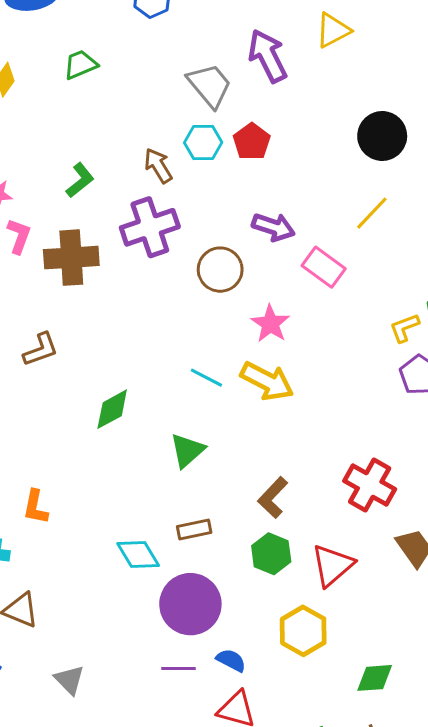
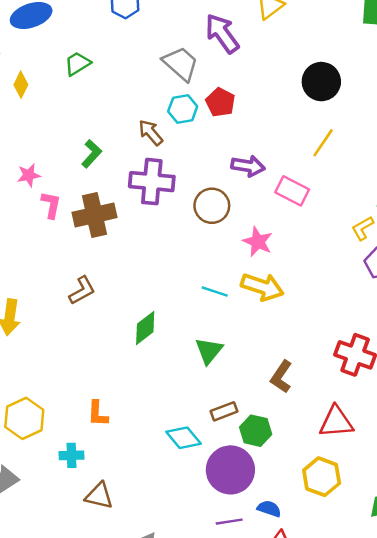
purple cross: (150, 227) -> (152, 182), turned 33
green hexagon: (271, 554) -> (256, 431), moved
red triangle: (332, 565) -> (336, 422), turned 45

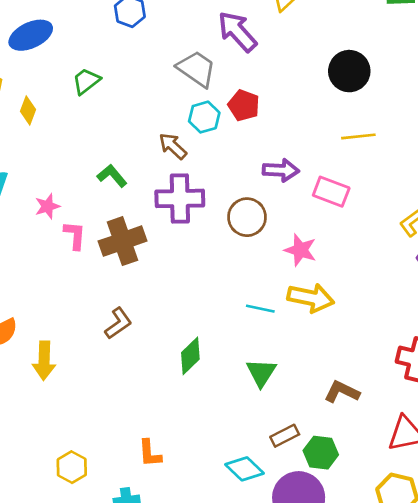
yellow line: (323, 143) -> (358, 136), turned 56
green L-shape: (92, 154) -> (112, 176), turned -76
brown L-shape: (281, 377) -> (342, 392), turned 88
yellow hexagon: (24, 418) -> (72, 467), size x0.7

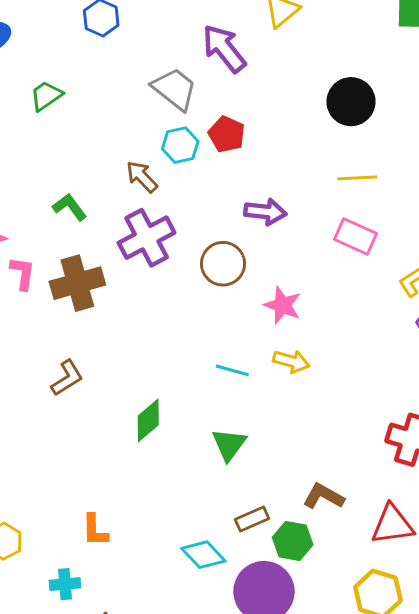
pink rectangle: (331, 192) -> (355, 236), moved
purple cross: (180, 198) -> (147, 238), turned -30
yellow arrow: (311, 298) -> (291, 361), size x0.7
brown L-shape: (342, 392) -> (323, 496), moved

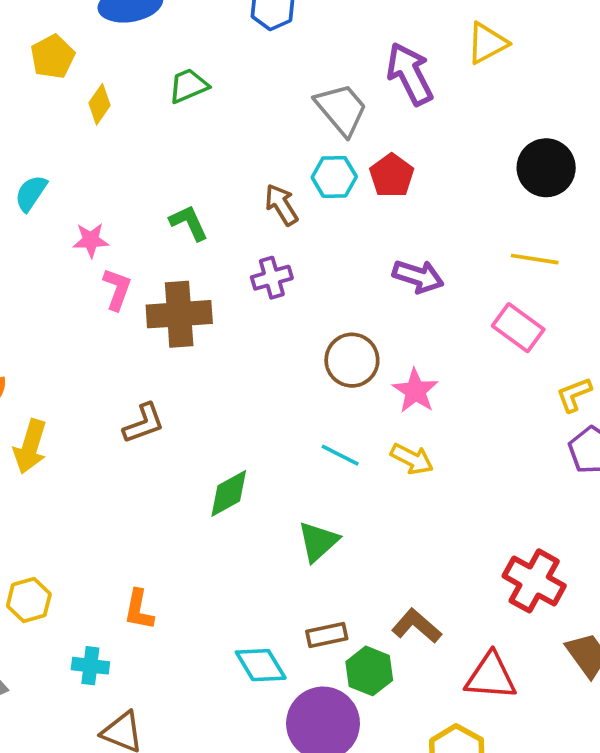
purple cross: (147, 238) -> (272, 278), size x0.6
brown circle: (223, 264) -> (352, 360), moved

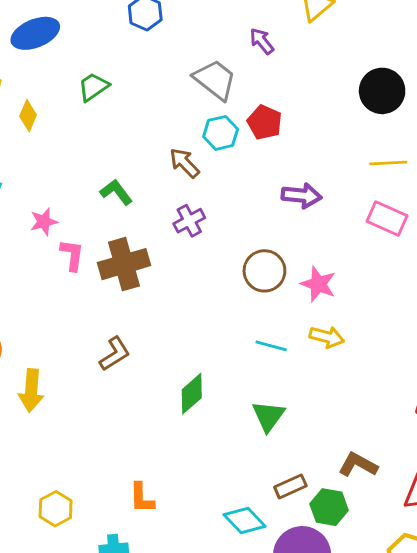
purple arrow: (410, 74) -> (262, 41), size x0.6

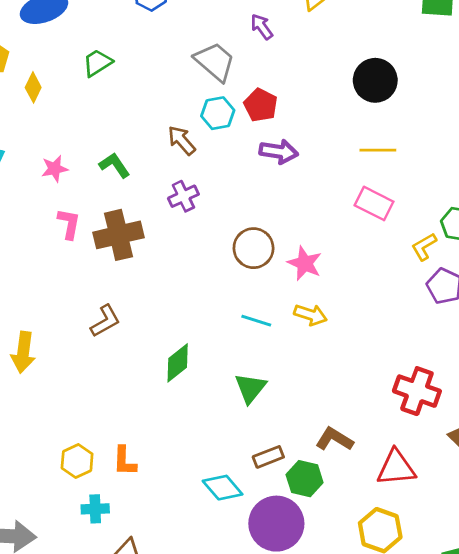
purple arrow: (302, 196) -> (279, 152), moved
pink star: (44, 222) -> (55, 169), moved
yellow hexagon: (56, 509) -> (77, 461), moved

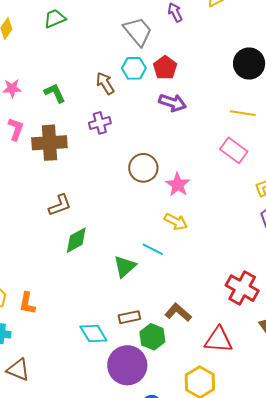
brown L-shape: (105, 321) -> (60, 205), moved
cyan line: (256, 321) -> (153, 249), moved

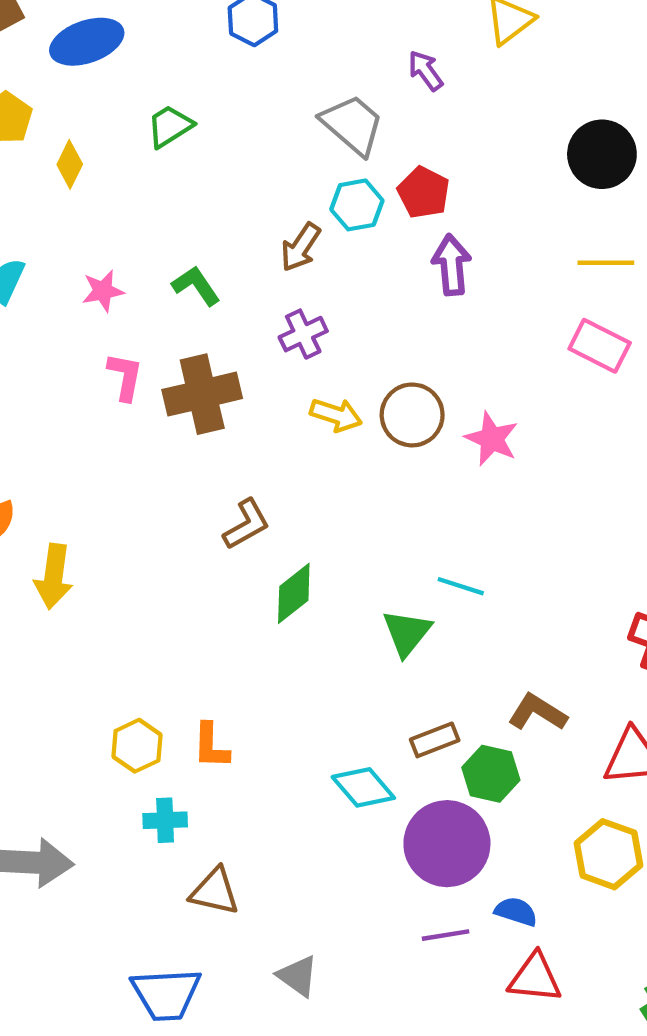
brown arrow: (105, 83) -> (301, 247), turned -105
purple arrow: (172, 103) -> (452, 265), turned -104
yellow arrow: (176, 222) -> (336, 415), moved

